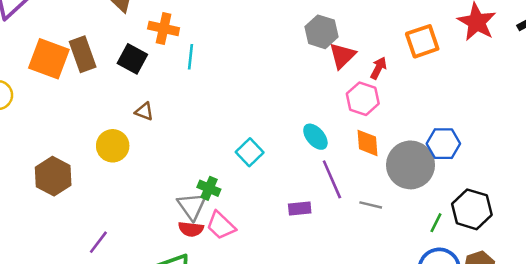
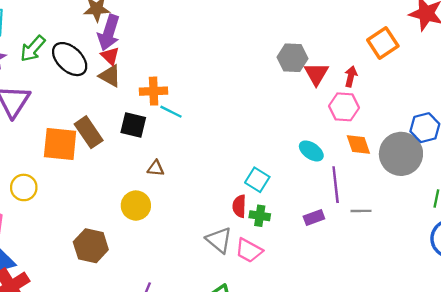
cyan line: (191, 57) -> (171, 112), moved, turned -55
purple line: (332, 179) -> (336, 185), turned 32
green cross: (209, 188) -> (260, 216), moved
gray line: (371, 205) -> (361, 211), moved
red semicircle: (191, 229) -> (239, 206), moved, turned 100

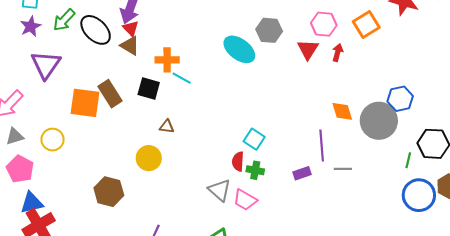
gray hexagon: (292, 58) -> (269, 30), moved
pink hexagon: (344, 107) -> (324, 24), moved
cyan ellipse: (311, 151) -> (239, 49), moved, size x1.5

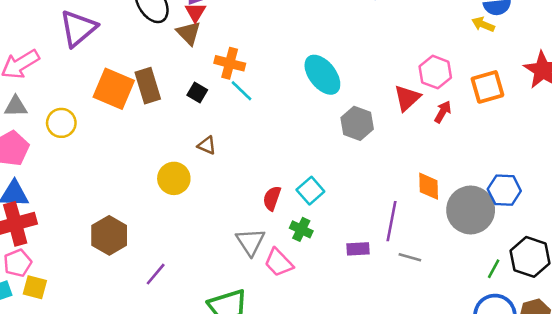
gray hexagon: (269, 30) -> (357, 123), moved
black square: (149, 89) -> (197, 92), size x0.7
red semicircle: (238, 161) -> (272, 198), moved
brown hexagon: (109, 192) -> (109, 235), moved

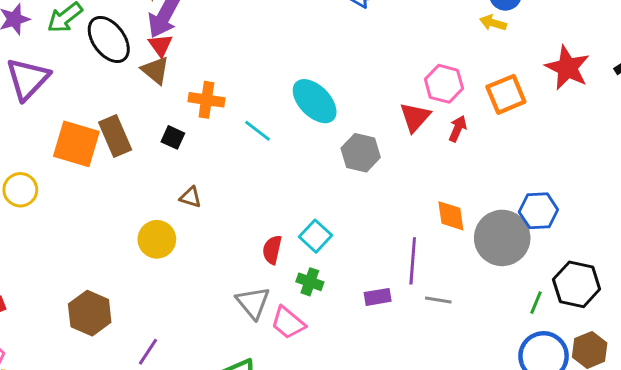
cyan line: (241, 91) -> (258, 131), moved

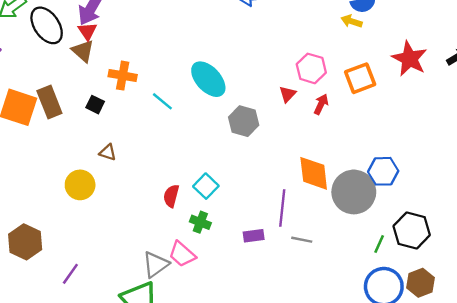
red triangle: (415, 117) -> (287, 94), size x0.7
orange diamond: (451, 216) -> (314, 173), size x1.4
gray triangle: (253, 303) -> (156, 264), moved, turned 32

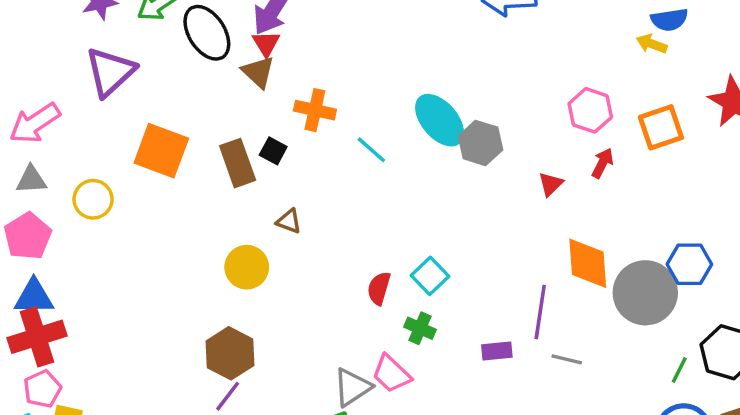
red triangle: (287, 94) -> (551, 184), moved
brown rectangle: (49, 102) -> (238, 163), moved
gray hexagon: (244, 121) -> (480, 143), moved
brown hexagon: (25, 242) -> (230, 353), moved

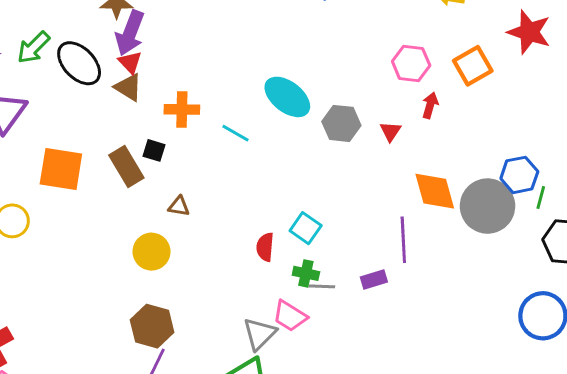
gray hexagon: (480, 143) -> (341, 123), moved
gray line: (567, 359) -> (322, 286), moved
green line: (679, 370) -> (541, 198), moved

